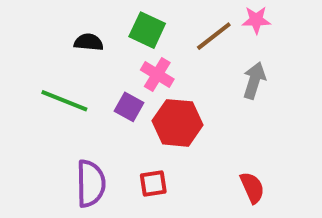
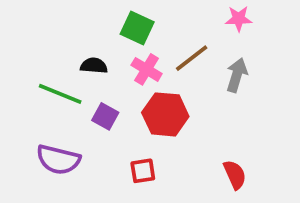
brown line: (214, 36) -> (192, 58), moved
black semicircle: (89, 42) -> (94, 66), moved
purple square: (129, 107) -> (105, 116), moved
purple semicircle: (91, 184) -> (58, 160), moved, turned 105

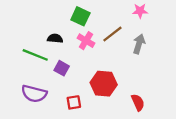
red hexagon: (165, 114) -> (104, 84), moved
red square: (143, 171) -> (74, 102), moved

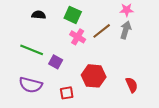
black semicircle: (55, 38) -> (39, 15), moved
gray arrow: (139, 44) -> (126, 30), moved
red semicircle: (138, 102) -> (132, 85), moved

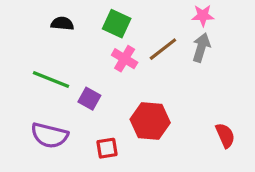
red semicircle: (132, 85) -> (225, 135), moved

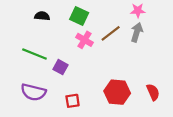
red hexagon: (150, 121) -> (117, 92), moved

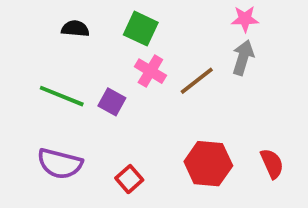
brown line: (111, 33) -> (197, 81), moved
purple square: (61, 67) -> (112, 102), moved
red square: (73, 101) -> (129, 179), turned -32

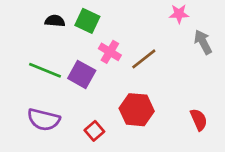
green square: (141, 29) -> (87, 21), moved
gray arrow: (243, 58) -> (203, 42), moved, turned -45
purple square: (112, 102) -> (82, 74), size x1.4
red hexagon: (208, 164) -> (137, 110), moved

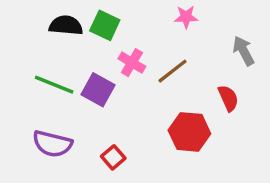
pink star: (179, 14) -> (186, 17), moved
black semicircle: (55, 21) -> (66, 25), size x1.4
red hexagon: (137, 110) -> (189, 132), moved
red semicircle: (199, 120) -> (228, 98), moved

